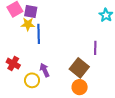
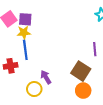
blue line: (39, 34) -> (25, 50), moved
red cross: (13, 64) -> (11, 66), moved, turned -32

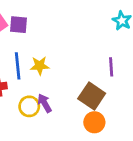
yellow star: (24, 33) -> (40, 66), moved
yellow circle: (34, 89) -> (29, 106), moved

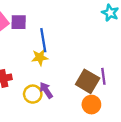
blue line: (18, 66) -> (43, 40), moved
purple line: (111, 67) -> (103, 76), moved

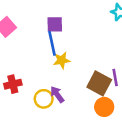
purple square: (19, 22) -> (55, 24), moved
yellow star: (40, 57) -> (62, 60), moved

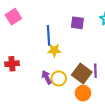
purple square: (55, 24) -> (77, 23), moved
yellow circle: (44, 99) -> (59, 78), moved

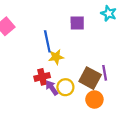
red cross: (12, 64) -> (42, 77), moved

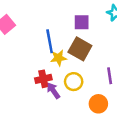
brown square: (90, 78) -> (80, 49), moved
yellow circle: (65, 87) -> (74, 82), moved

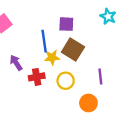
purple square: (82, 22) -> (66, 24), moved
purple arrow: (53, 91) -> (16, 63), moved

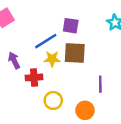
blue line: (44, 41) -> (46, 41), turned 60
brown square: (73, 50) -> (75, 53), turned -35
yellow circle: (66, 81) -> (53, 100), moved

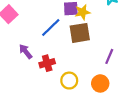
yellow star: (52, 59) -> (82, 12), moved
purple line: (100, 84) -> (109, 56), turned 35

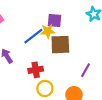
yellow star: (82, 12) -> (48, 31), moved
red cross: (47, 63) -> (36, 70), moved

